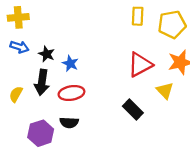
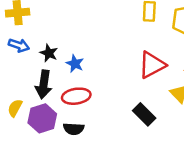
yellow semicircle: (16, 94) -> (15, 108), moved
purple hexagon: (41, 133) -> (42, 118), moved

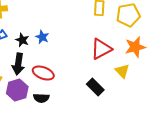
blue star: (75, 64) -> (42, 37), moved
red ellipse: (76, 96) -> (43, 73), turned 30

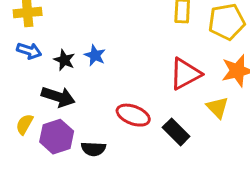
black arrow: (18, 64) -> (58, 97), turned -80
red ellipse: (43, 73) -> (133, 115), moved

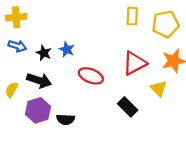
red ellipse: (133, 115) -> (91, 76), moved
yellow semicircle: (24, 124) -> (12, 90), moved

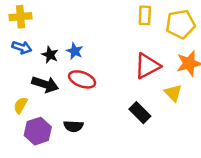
red ellipse: (91, 76) -> (82, 79), moved
yellow semicircle: (12, 90) -> (21, 105), moved
purple hexagon: (38, 110) -> (38, 131), moved

